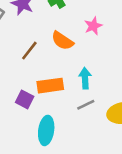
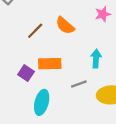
pink star: (93, 26) -> (103, 14), moved
cyan arrow: (85, 78) -> (96, 59), moved

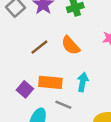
cyan arrow: (96, 59) -> (83, 82), moved
gray line: (79, 84) -> (63, 105), moved, turned 35

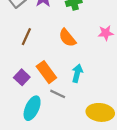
brown line: (39, 47) -> (26, 37), moved, turned -30
orange rectangle: (50, 82) -> (46, 72), turned 45

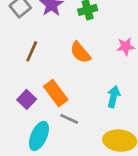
cyan arrow: (77, 73) -> (114, 97), moved

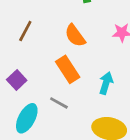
orange rectangle: (56, 93) -> (68, 69), moved

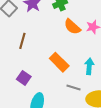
orange semicircle: (75, 36) -> (72, 27), moved
gray line: (59, 103) -> (74, 87), moved

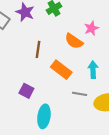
orange semicircle: (72, 27) -> (74, 41), moved
brown line: (22, 41) -> (38, 49), moved

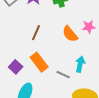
orange rectangle: (61, 70) -> (39, 62), moved
gray line: (80, 94) -> (63, 75), moved

